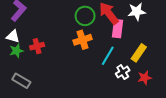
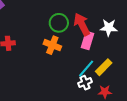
orange cross: (83, 40) -> (52, 45), turned 30
cyan line: (108, 56) -> (86, 69), moved

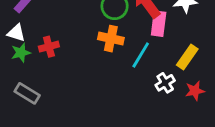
cyan line: (86, 69) -> (141, 55), moved

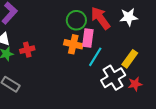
pink rectangle: (159, 24) -> (88, 38), moved
white cross: (165, 83) -> (113, 78), size x1.6

